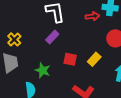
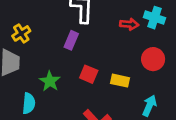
purple rectangle: (52, 37) -> (71, 40), turned -32
yellow rectangle: (94, 59) -> (120, 81), turned 48

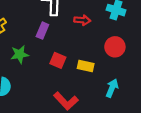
red arrow: (129, 24) -> (82, 20), moved
green star: (50, 81) -> (20, 54), moved, turned 30

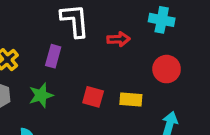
purple rectangle: (42, 31) -> (53, 56), moved

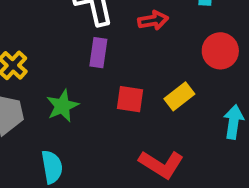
purple rectangle: (53, 56) -> (98, 53), moved
yellow rectangle: (131, 100) -> (179, 96), turned -35

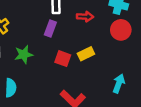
red circle: (220, 51) -> (121, 30), moved
yellow rectangle: (179, 96) -> (86, 54), moved

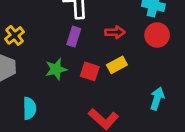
red arrow: (85, 17) -> (115, 32), moved
green star: (24, 54) -> (56, 69), moved

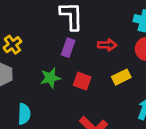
yellow rectangle: (117, 65) -> (121, 77), moved

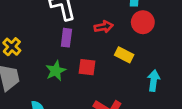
yellow rectangle: (121, 77) -> (124, 55), turned 66

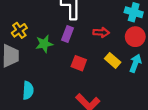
green star: (56, 71) -> (44, 44), moved
cyan arrow: (154, 81) -> (135, 63), moved

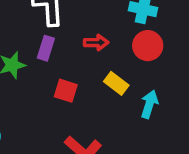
cyan arrow: (135, 63) -> (149, 104), moved

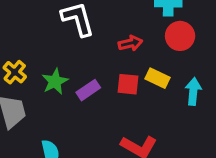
purple rectangle: (46, 48) -> (88, 90), moved, turned 50
red square: (66, 91) -> (128, 84), moved

